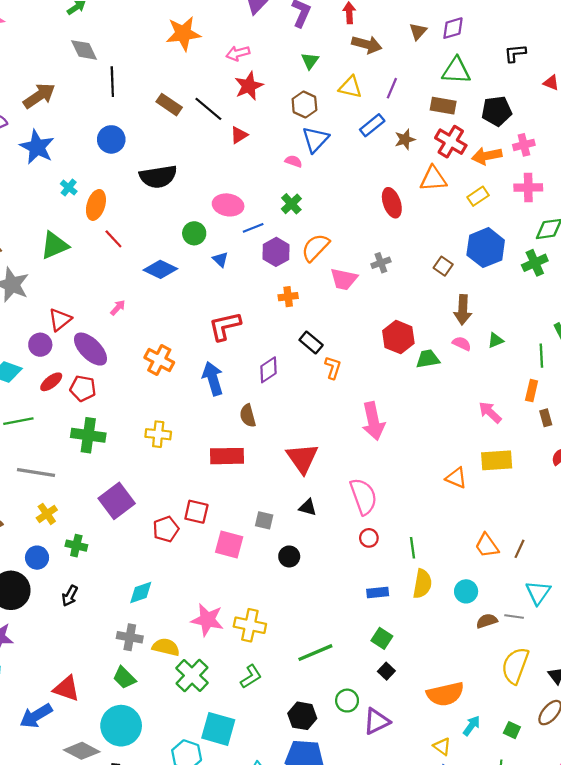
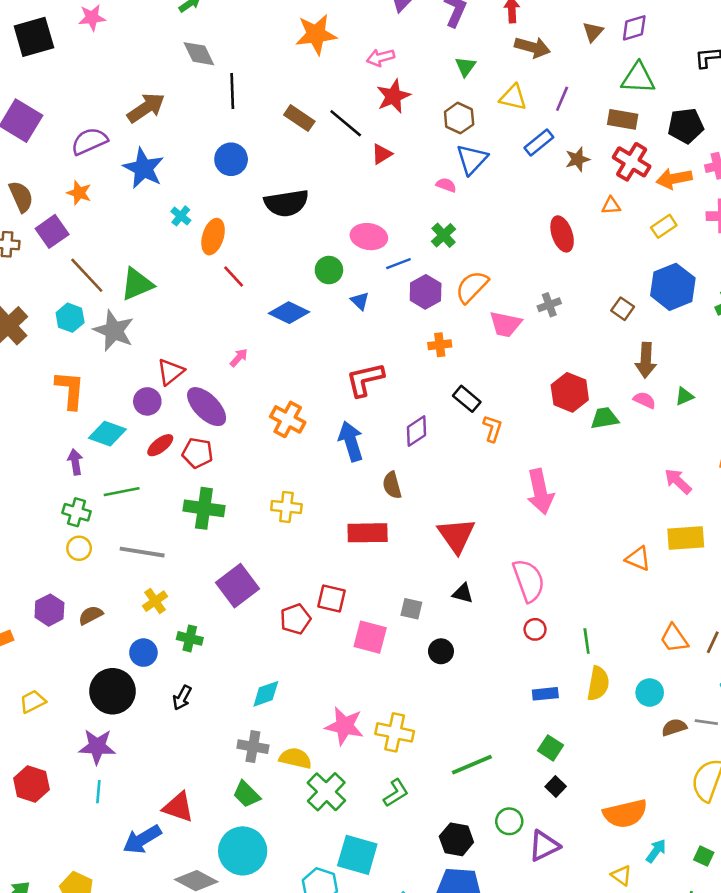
orange triangle: (433, 179) -> (611, 206), size x0.6
green triangle: (54, 245) -> (137, 284), moved

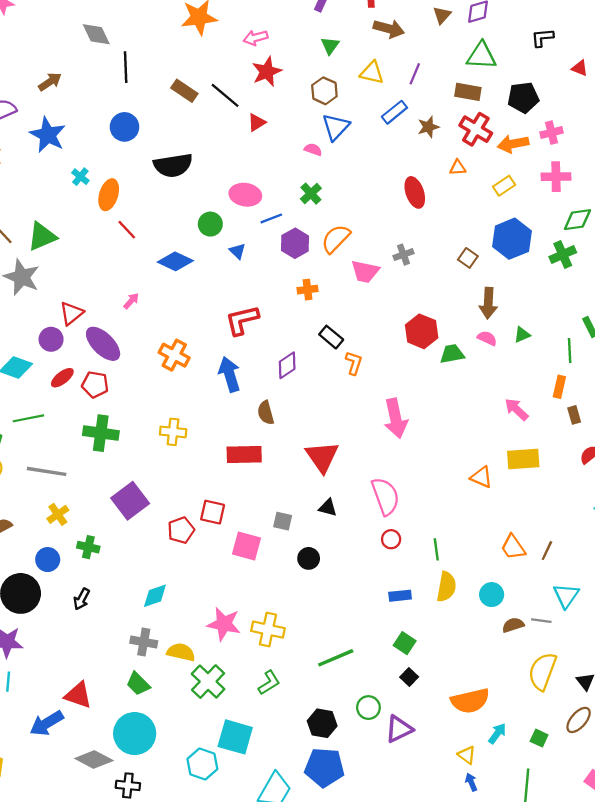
brown arrow: (146, 108) -> (50, 82), size x0.7

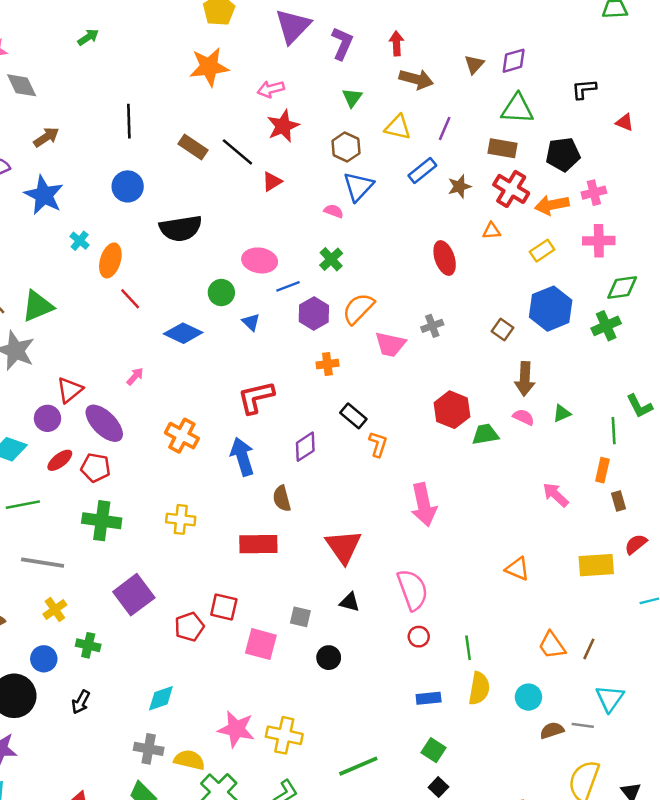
gray diamond: (96, 34) -> (22, 85), moved
yellow rectangle: (523, 459) -> (596, 565), moved

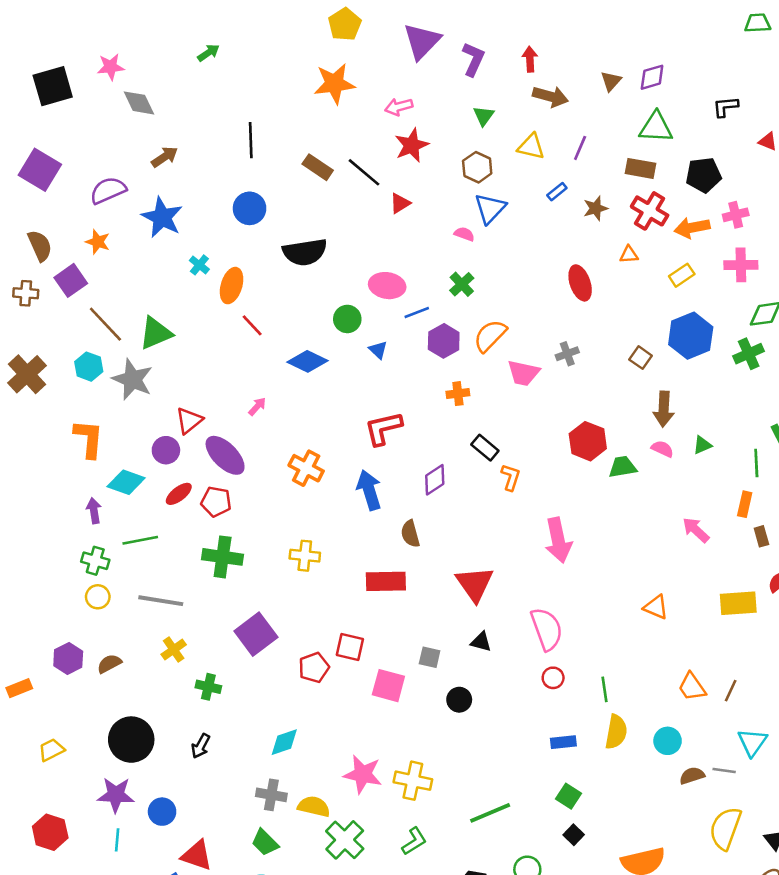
blue rectangle: (422, 170) -> (557, 192), size x0.7
blue circle: (44, 659) -> (162, 812), moved

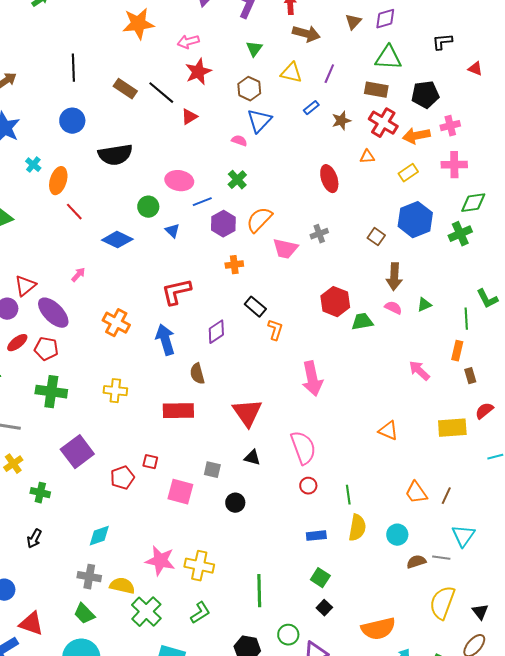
red square: (350, 647) -> (150, 462), size x0.7
green line: (490, 813) -> (259, 591), turned -68

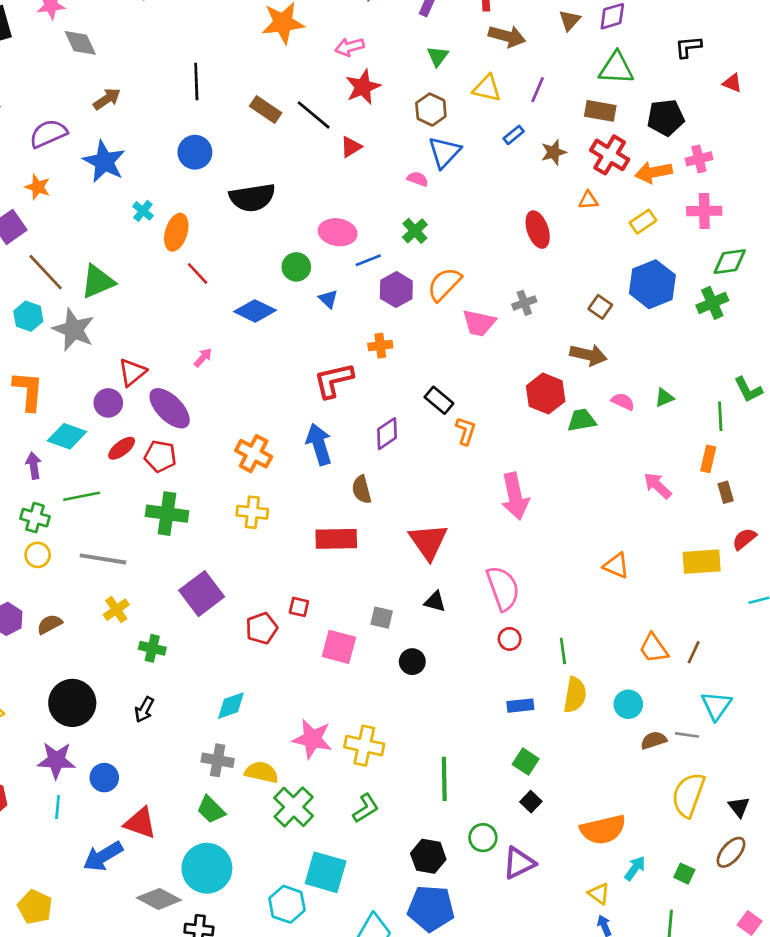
orange cross: (234, 265) -> (380, 346), moved
brown arrow: (394, 277) -> (588, 355), moved, turned -80
orange cross: (116, 323) -> (254, 454), moved

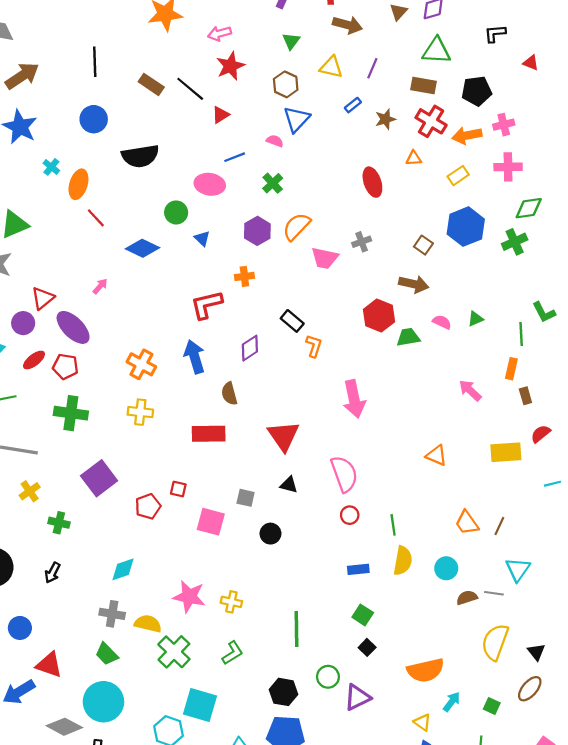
brown arrow: (107, 99) -> (22, 76), size x1.5
blue line: (368, 260) -> (235, 157), moved
yellow cross: (364, 746) -> (231, 602), size x0.7

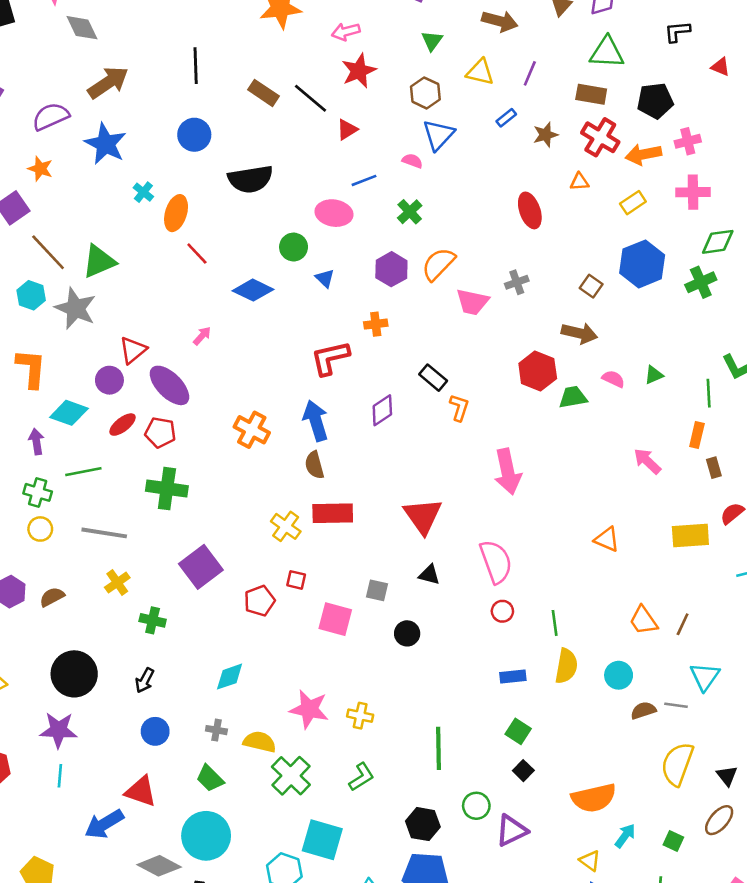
brown semicircle: (229, 394) -> (314, 465), moved
yellow cross: (140, 412) -> (286, 526), moved, turned 30
gray cross: (112, 614) -> (216, 730), size x0.7
blue circle: (20, 628) -> (155, 731), moved

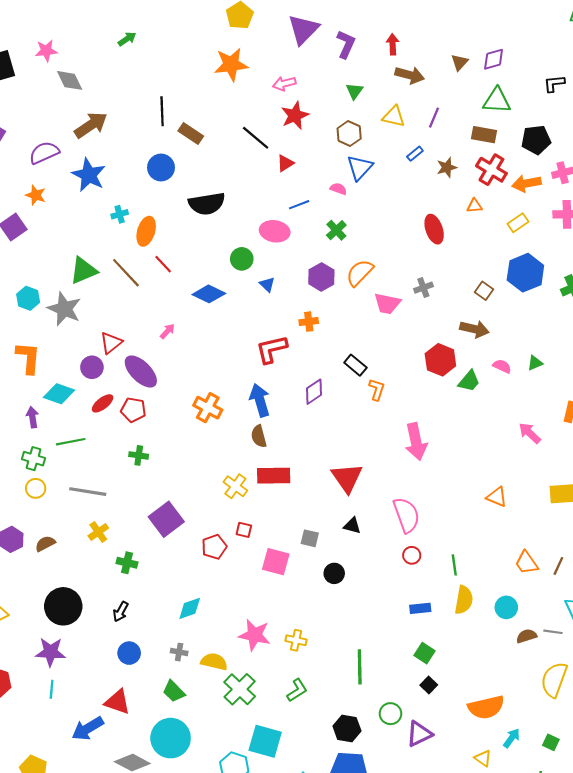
brown rectangle: (263, 93) -> (191, 134), moved
cyan cross: (143, 192) -> (120, 214), turned 35
brown line: (48, 252) -> (126, 273), moved
green trapezoid: (573, 397) -> (469, 381), turned 140
green cross: (167, 489) -> (139, 455), size x0.6

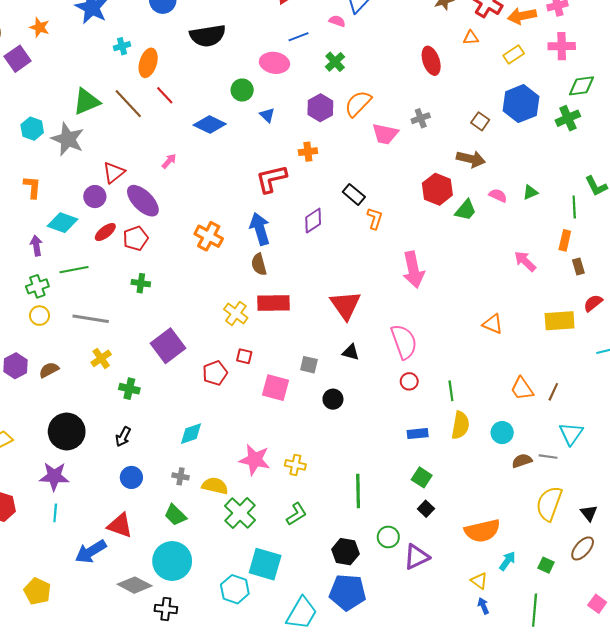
orange L-shape: (28, 358) -> (32, 187), size x0.7
red pentagon: (133, 410) -> (136, 238), turned -30
green cross: (33, 459) -> (37, 286), turned -35

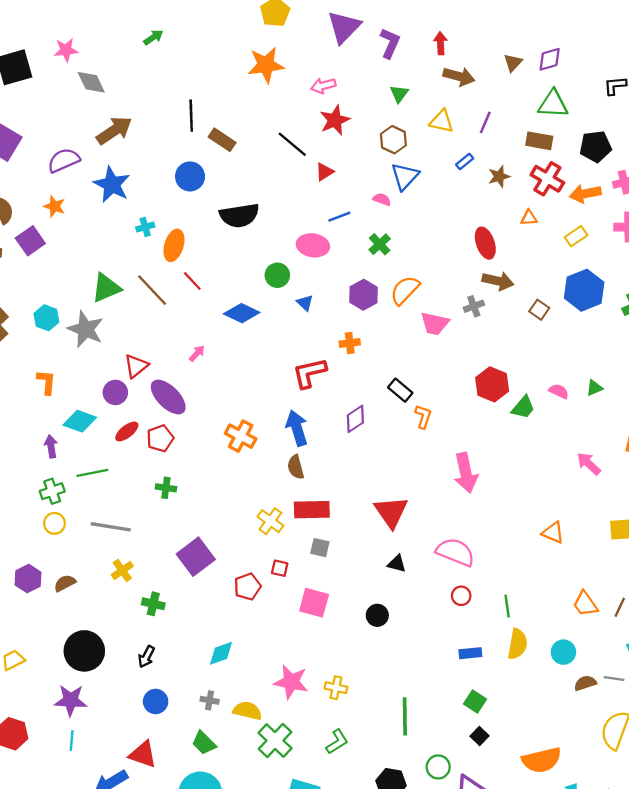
brown arrow: (471, 159) -> (498, 281), moved
pink semicircle: (404, 342) -> (455, 552), turned -48
gray square: (309, 365) -> (320, 548), moved

